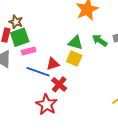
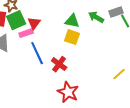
red triangle: (53, 64) -> (34, 23), moved, turned -32
blue line: (38, 72) -> (37, 53), turned 50
red star: (47, 105) -> (68, 92), moved

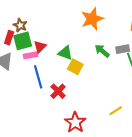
green triangle: (72, 21) -> (65, 53), moved
red star: (68, 92) -> (75, 122), moved

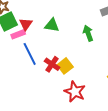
green arrow: (102, 51) -> (88, 33), moved, turned 42
yellow square: (75, 67) -> (65, 66), moved, turned 35

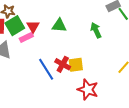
blue line: (30, 54) -> (46, 69), moved
yellow square: (65, 66) -> (76, 65), turned 35

